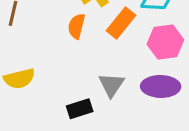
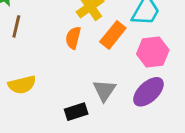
purple ellipse: (161, 86) -> (148, 92), turned -44

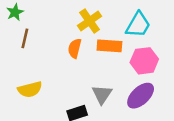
orange rectangle: (113, 35) -> (109, 46), turned 55

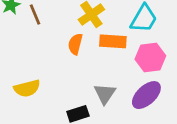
brown line: (25, 38) -> (35, 15), moved, turned -36

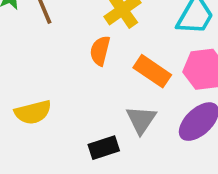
orange rectangle: (113, 41) -> (152, 71), moved, turned 30

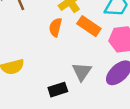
orange rectangle: (152, 71) -> (89, 26), moved

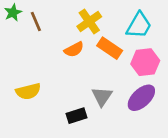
orange semicircle: (55, 27) -> (74, 49), turned -132

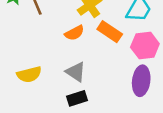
gray triangle: (102, 96) -> (76, 72), moved, turned -30
purple ellipse: (141, 98) -> (141, 81), turned -40

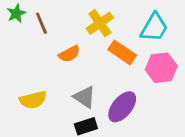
orange semicircle: (74, 33) -> (69, 54), moved
purple ellipse: (141, 81) -> (122, 107), moved, turned 32

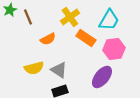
yellow semicircle: (33, 100) -> (34, 68), moved
purple ellipse: (122, 107) -> (102, 77), moved

